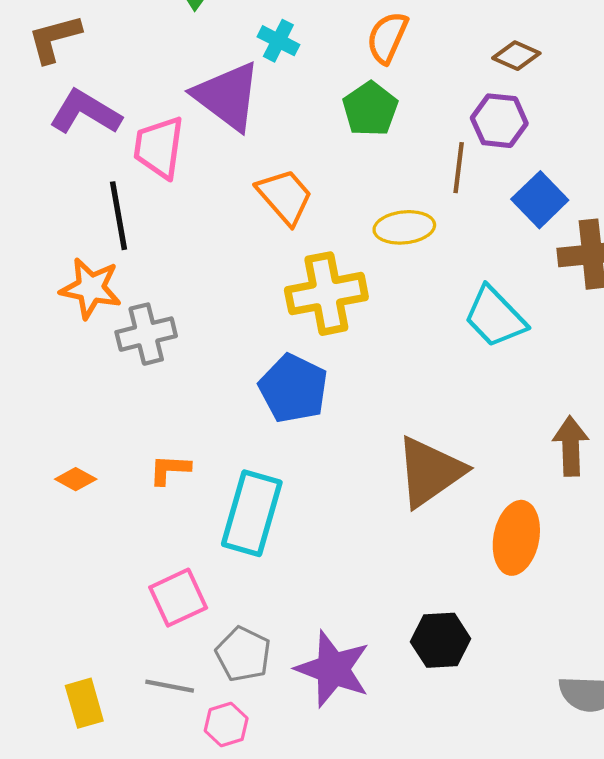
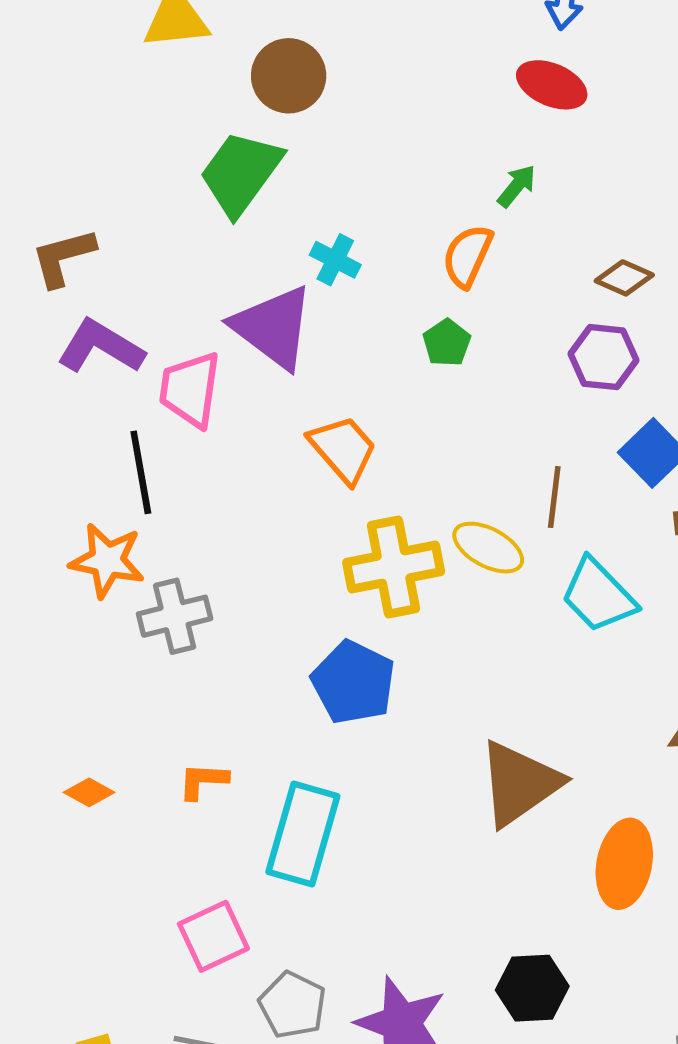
green pentagon: (370, 109) -> (447, 343), size x0.7
brown line: (459, 168) -> (554, 497), moved
yellow ellipse: (404, 227) -> (488, 548), moved, turned 34

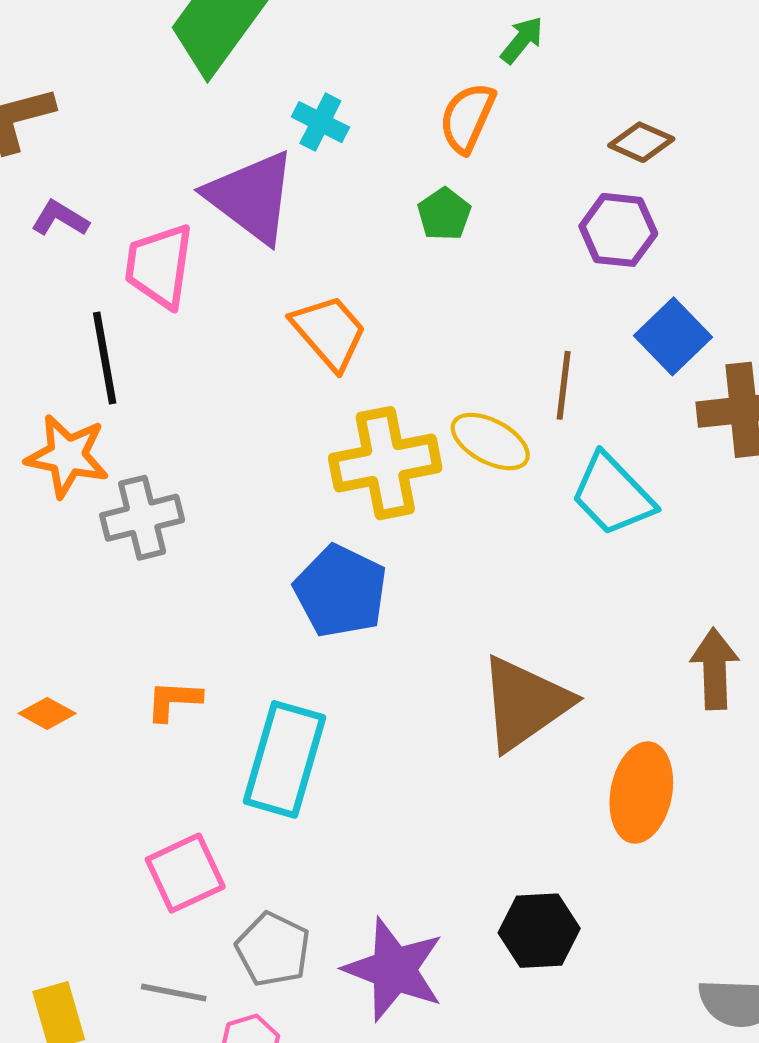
purple L-shape: (101, 347) -> (60, 218), size x0.6

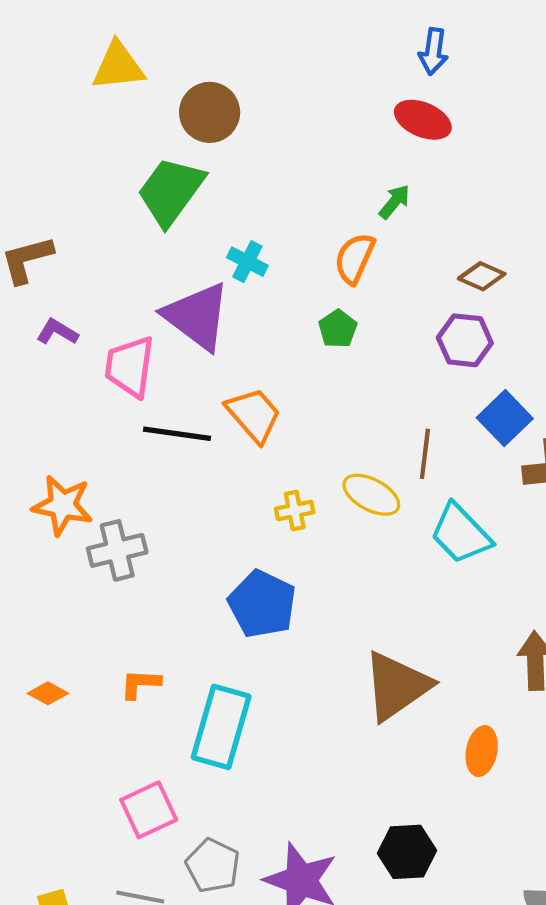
black line: (105, 358) -> (177, 434), moved, turned -72
yellow cross: (385, 463) -> (295, 510), size x0.5
orange ellipse: (641, 793) -> (482, 751), size x0.7

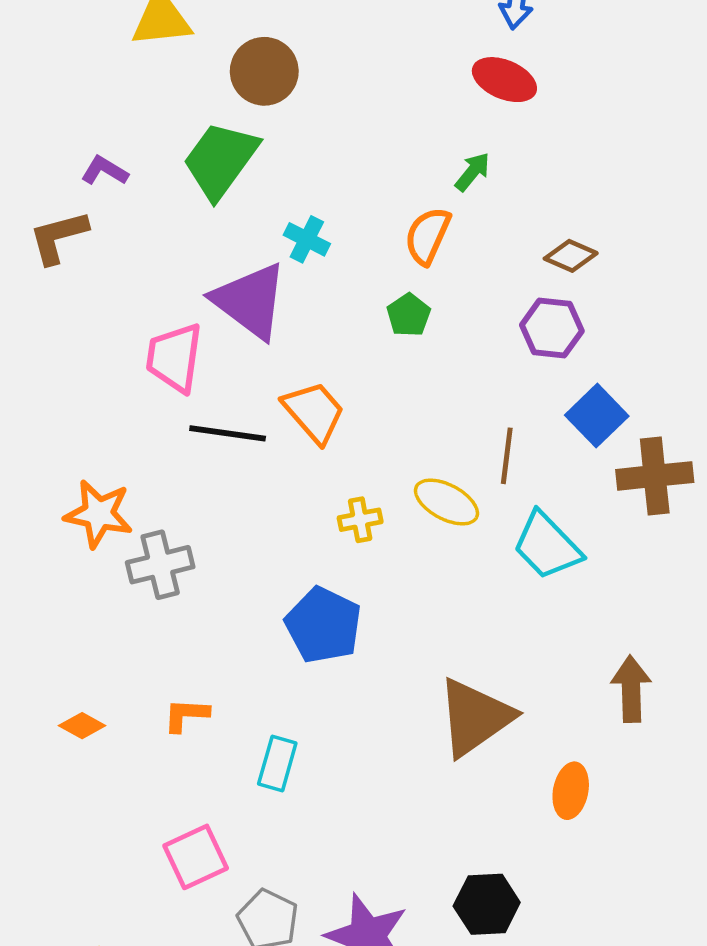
purple L-shape: (57, 332) -> (105, 171), moved
cyan rectangle: (221, 727) -> (277, 763), size x0.6

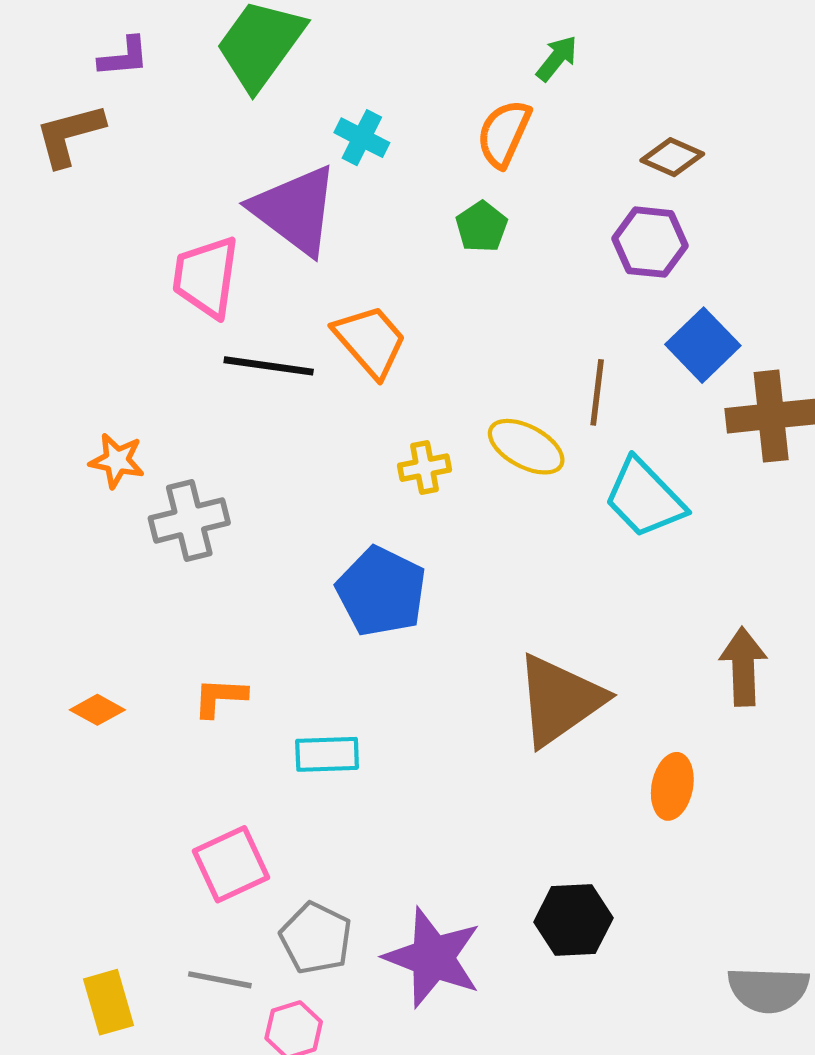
purple L-shape: (105, 171) -> (124, 57), turned 144
orange star: (99, 514) -> (117, 461), size x0.7
cyan rectangle: (277, 763) -> (327, 754), turned 72

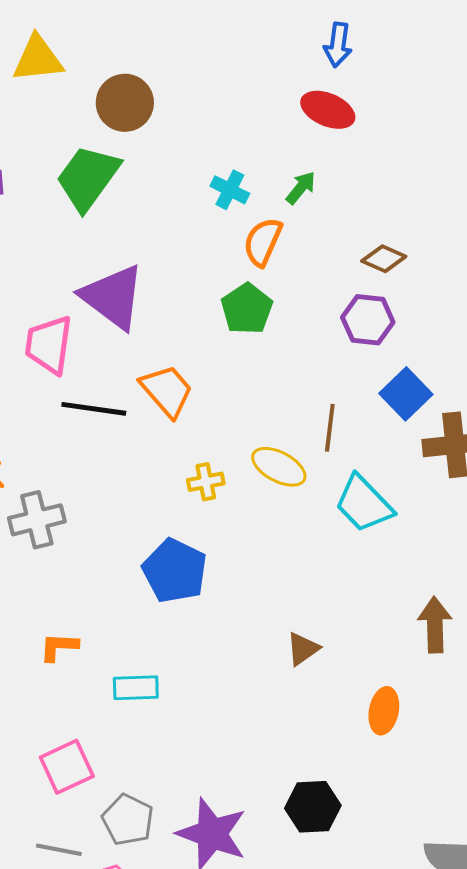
cyan cross: (362, 138) -> (230, 190), moved
green pentagon: (482, 227) -> (247, 309), size x1.4
brown triangle: (560, 700) -> (303, 649), size x0.5

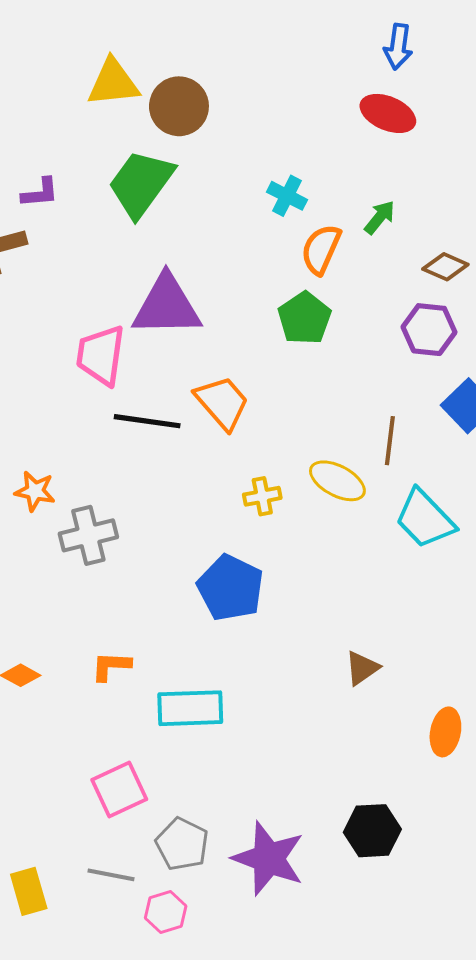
yellow triangle: (38, 59) -> (113, 83), moved
green arrow: (301, 188) -> (380, 217), moved
purple triangle: (113, 297) -> (167, 306), turned -38
cyan rectangle: (136, 688) -> (190, 708), size x1.4

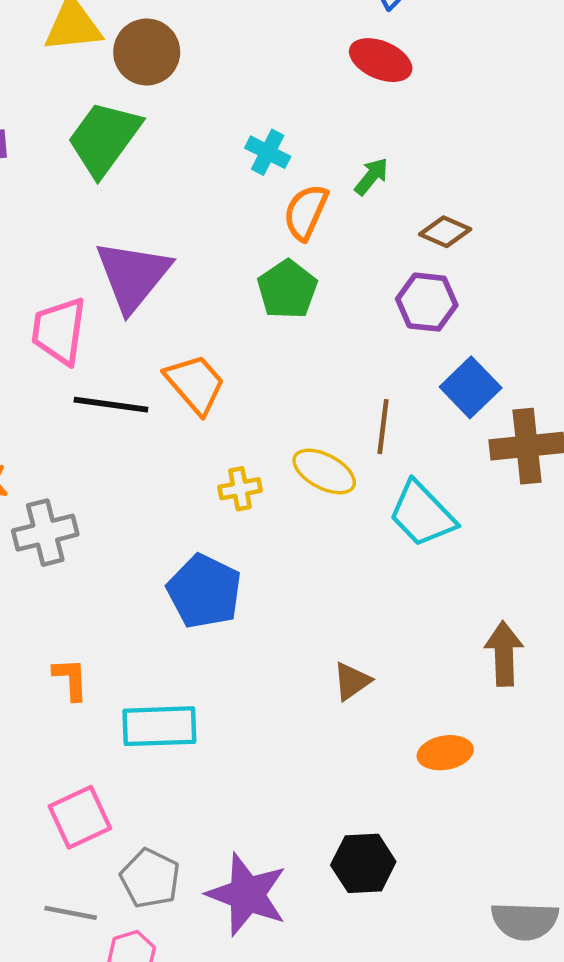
purple triangle: (167, 306) -> (133, 276), turned -50
orange L-shape: (111, 666) -> (71, 679), turned 84
orange ellipse: (445, 732) -> (445, 753), turned 69

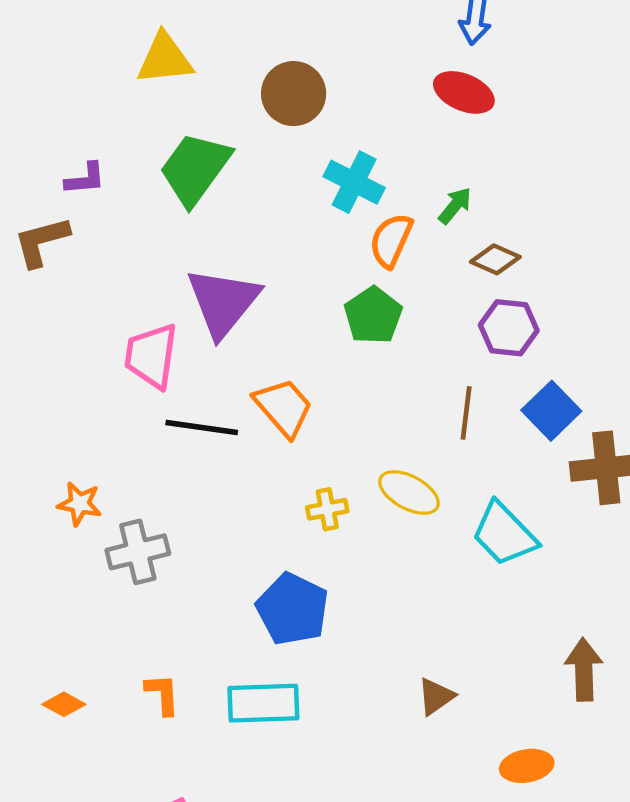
brown circle: (147, 52) -> (294, 94), moved
cyan cross: (268, 152) -> (354, 182), size x1.4
brown diamond: (445, 232) -> (495, 259), moved
brown line: (383, 427) -> (466, 413), moved
cyan rectangle: (159, 726) -> (263, 703), moved

